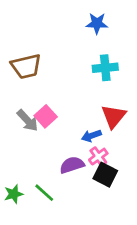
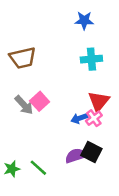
pink cross: (98, 157) -> (94, 118), moved
purple semicircle: (72, 165) -> (76, 156), moved

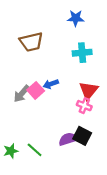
brown trapezoid: (23, 58) -> (31, 42), moved
gray arrow: (24, 105) -> (22, 94), turned 84
blue arrow: (79, 118) -> (51, 84), moved
pink cross: (94, 118) -> (84, 106), turned -32

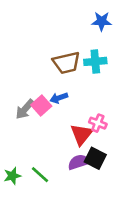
blue star: (76, 18) -> (102, 21), moved
brown trapezoid: (31, 42) -> (66, 63), moved
red triangle: (89, 90) -> (81, 134), moved

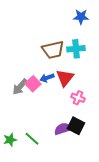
red triangle: (81, 134) -> (65, 78), moved

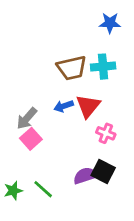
pink square: (33, 84) -> (31, 139), moved

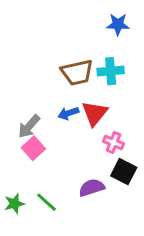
black square: (103, 171) -> (124, 172), moved

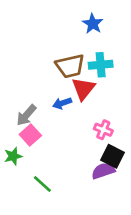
blue star: (118, 24) -> (93, 24), moved, turned 30
red triangle: (95, 113) -> (83, 89), moved
purple semicircle: (92, 188) -> (103, 171), moved
green star: (14, 204) -> (13, 156), moved

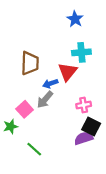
brown trapezoid: (70, 66) -> (30, 63), moved, turned -75
gray arrow: (26, 115) -> (45, 100), moved
pink cross: (103, 130) -> (84, 105), turned -32

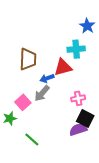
blue star: (75, 19) -> (87, 26), moved
red triangle: (67, 72) -> (63, 67), turned 36

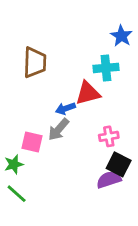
brown trapezoid: (28, 59) -> (35, 62), moved
pink square: (23, 102) -> (32, 142), turned -35
green line: (32, 140) -> (17, 194), moved

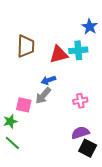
red triangle: (88, 93) -> (59, 54), moved
black square: (119, 164) -> (88, 148), moved

